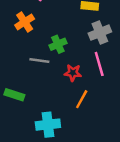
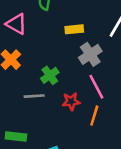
orange line: (82, 99) -> (94, 116), moved

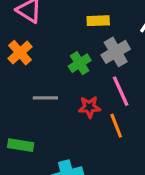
green cross: (50, 75) -> (80, 63), moved
orange line: (94, 116) -> (116, 126), turned -42

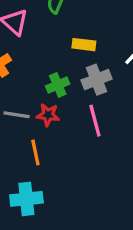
red star: (89, 107) -> (48, 115), moved
orange line: (116, 126) -> (35, 152), moved

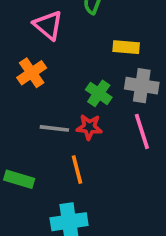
gray cross: (96, 80) -> (142, 86), turned 32
green cross: (58, 85) -> (99, 93), turned -30

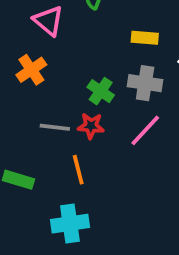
yellow rectangle: (126, 47) -> (145, 38), moved
pink line: (142, 131) -> (145, 130), turned 60

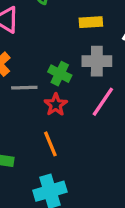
red star: (91, 126) -> (56, 105), turned -30
gray line: (55, 127) -> (24, 88), moved

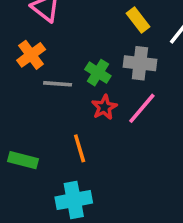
yellow rectangle: (91, 22) -> (138, 20), turned 50
red star: (56, 105) -> (104, 107), moved

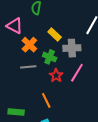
yellow rectangle: (138, 20) -> (55, 34), moved
orange cross: (31, 55) -> (29, 45), moved

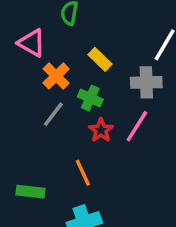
gray cross: (72, 48) -> (146, 82), moved
gray line: (28, 67) -> (53, 114), turned -49

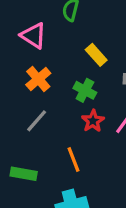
orange cross: (56, 76) -> (38, 79), moved
gray line: (53, 114) -> (37, 121), moved

